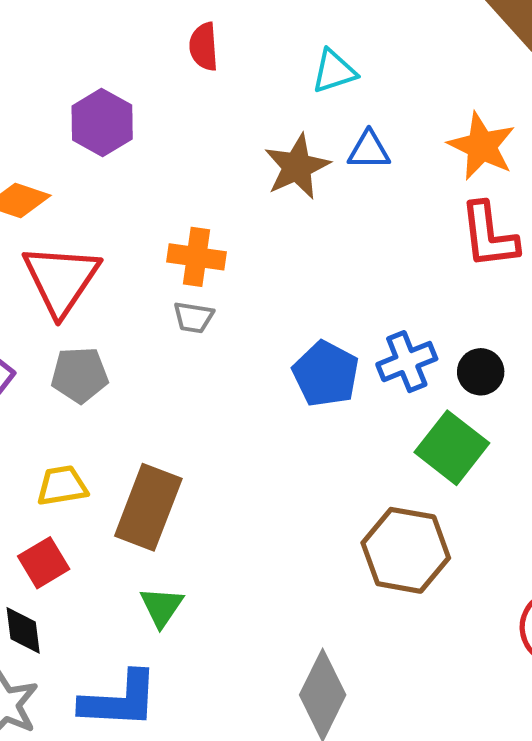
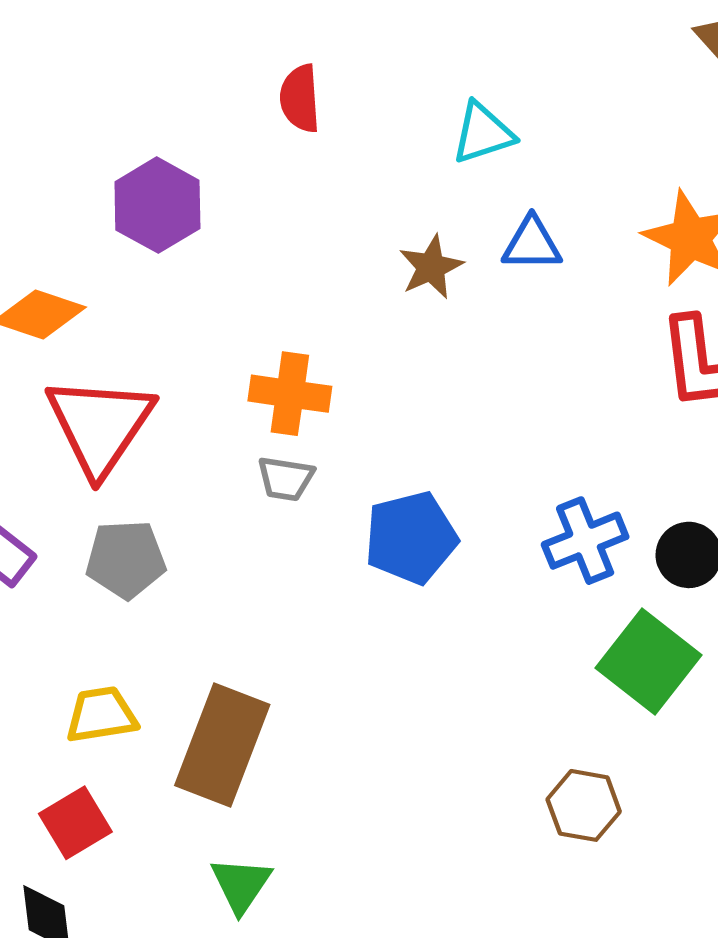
brown star: (297, 167) -> (431, 267), size x0.7
blue pentagon: (326, 374) -> (411, 538), moved, turned 30
brown hexagon: (406, 550) -> (584, 805), size x0.6

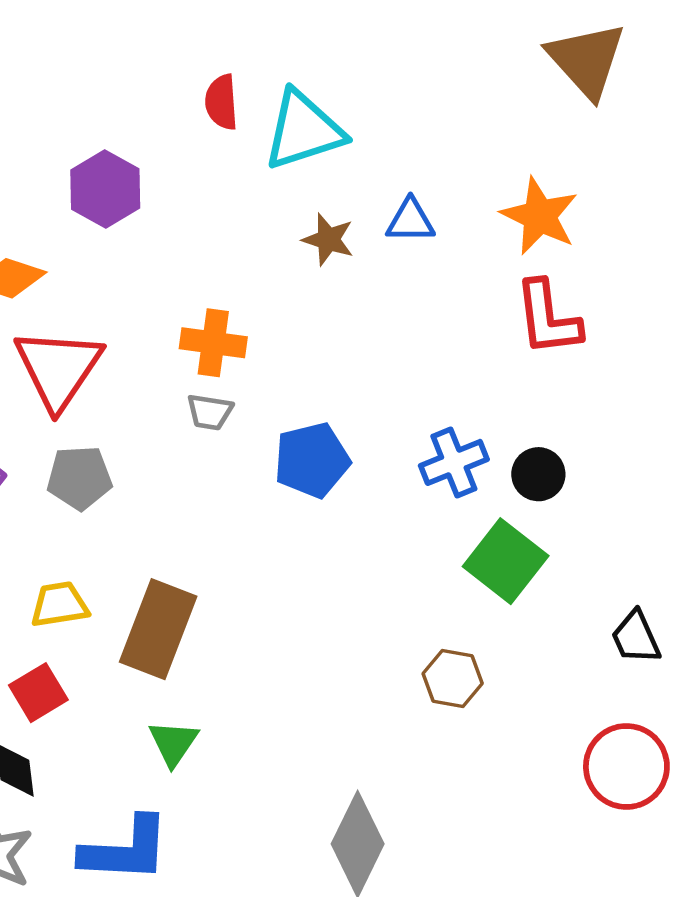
cyan triangle: (483, 133) -> (304, 130), moved, size x1.6
brown star: (431, 267) -> (328, 239), turned -30

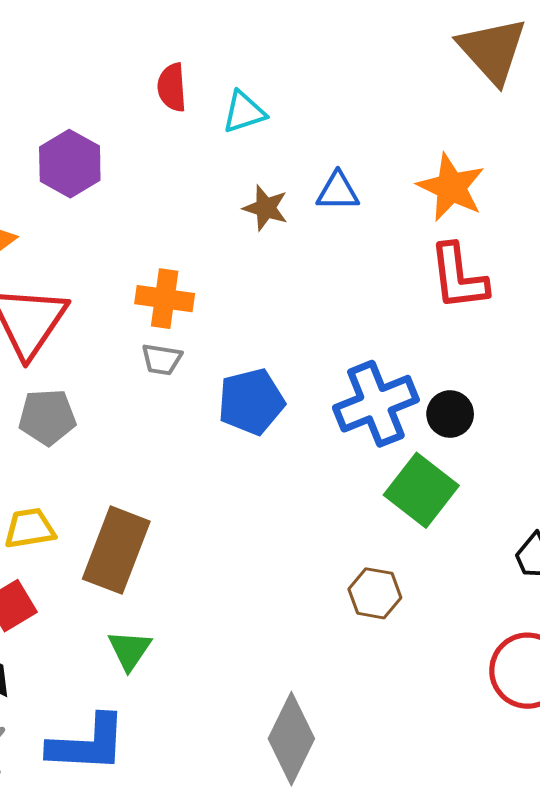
cyan triangle: (304, 130) -> (244, 112), size x0.6
blue cross: (454, 462) -> (376, 404), size x1.4

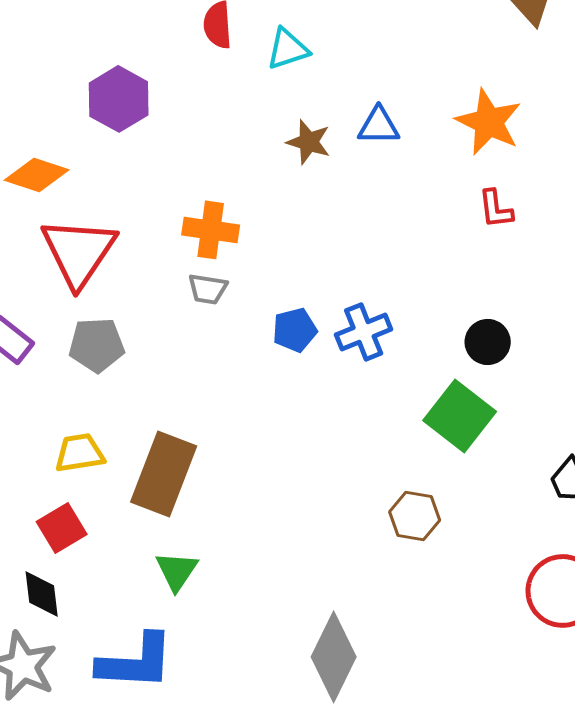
red L-shape: (458, 277) -> (496, 209), size x0.6
blue pentagon: (251, 402) -> (295, 330), size x0.7
blue cross: (376, 404) -> (364, 332), moved, size x0.7

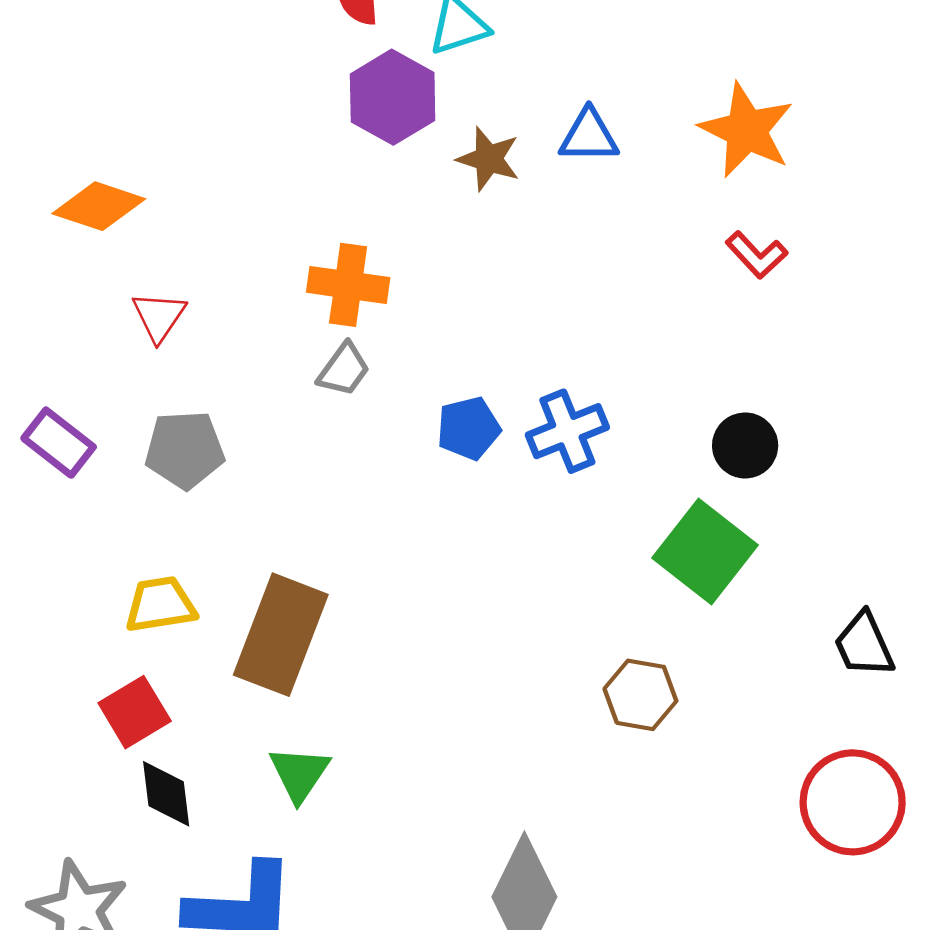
purple hexagon: (119, 99) -> (393, 97), moved
red L-shape: (496, 209) -> (757, 255), turned -36
red triangle: (79, 252) -> (159, 316), size x0.5
gray trapezoid: (208, 289) -> (344, 370), turned -63
black diamond: (42, 594) -> (166, 794), moved

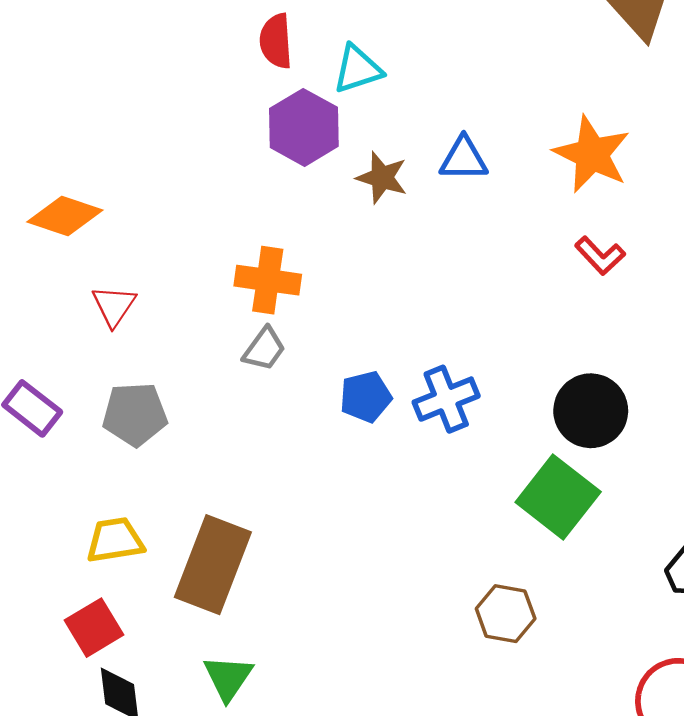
black circle: (745, 445) -> (591, 411), size x1.4

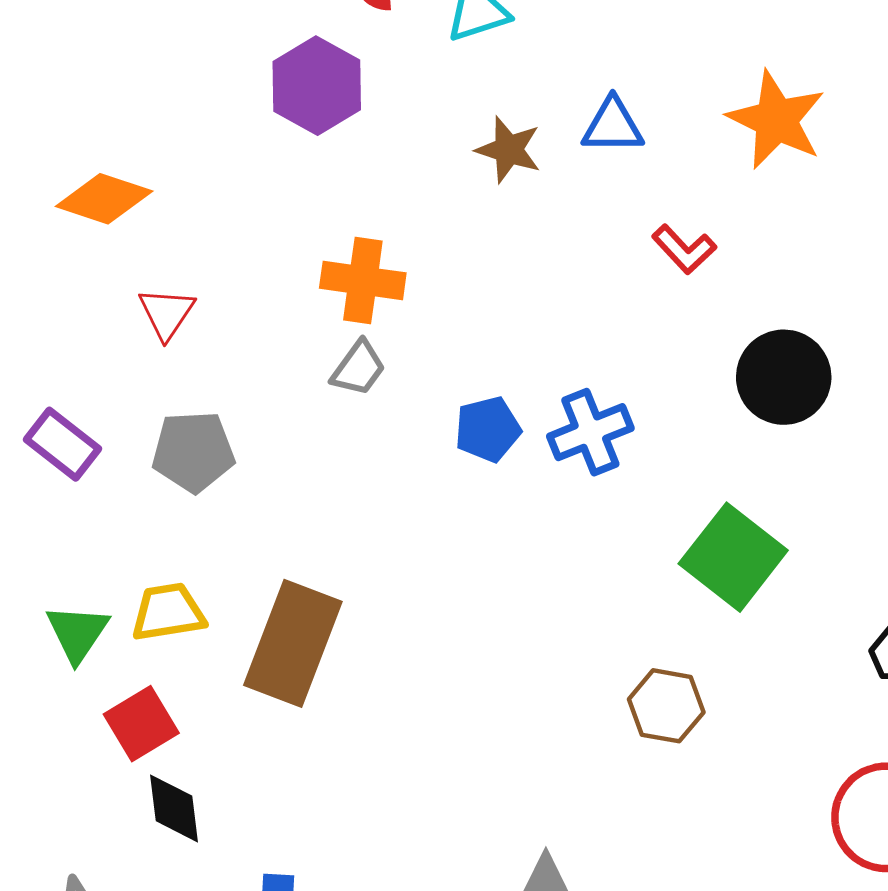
purple hexagon: (304, 127) -> (317, 86), moved
red L-shape: (600, 256) -> (684, 249), moved
black circle: (591, 411) -> (784, 377), moved
green triangle: (228, 678) -> (77, 633), moved

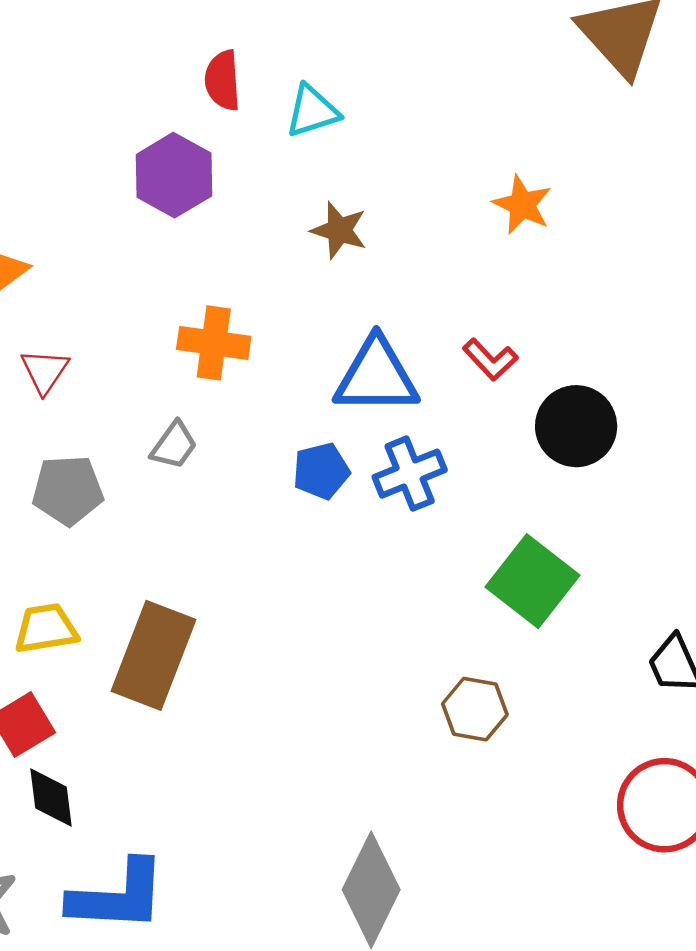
orange star: (776, 120) -> (522, 205), moved, size x0.7
blue triangle: (613, 126) -> (376, 376), moved, size x1.6
red L-shape: (684, 249) -> (490, 360), moved
gray trapezoid: (358, 368) -> (174, 445), moved

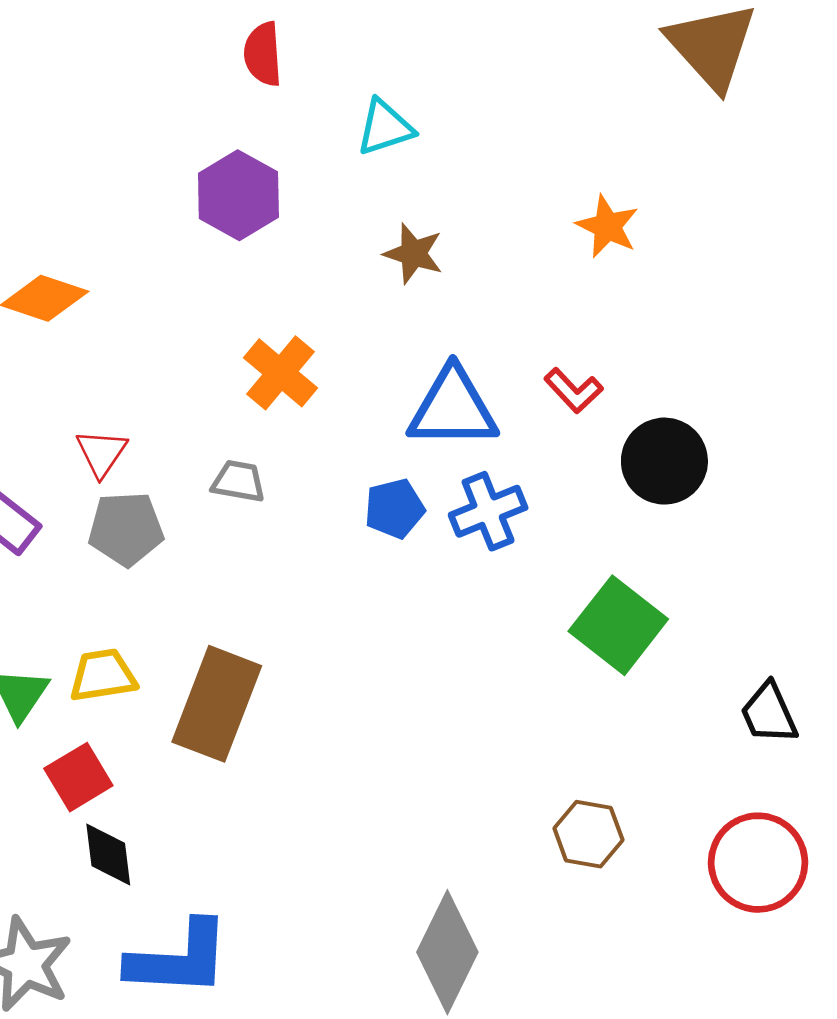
red semicircle: (223, 80) -> (263, 54), moved
orange cross: (214, 343) -> (281, 373), turned 32
red triangle: (45, 371) -> (101, 453), moved
gray trapezoid: (174, 445) -> (238, 481), turned -116
brown hexagon: (475, 709) -> (588, 834), moved

